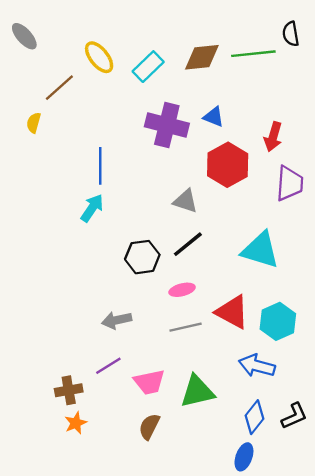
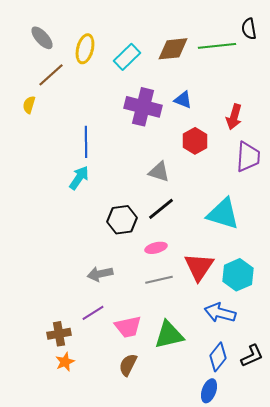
gray ellipse: (24, 36) -> (42, 38), moved
yellow ellipse: (99, 57) -> (85, 49), turned 52
red hexagon: (228, 165) -> (195, 141), size x0.7
red triangle: (232, 312) -> (199, 267), turned 36

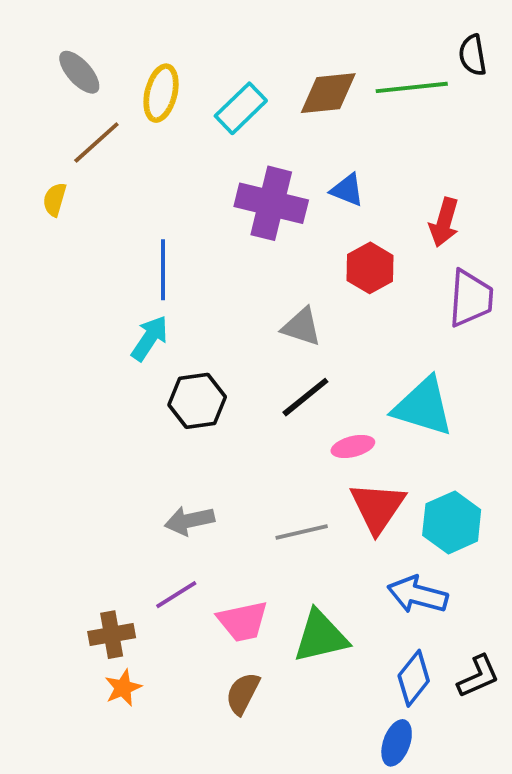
black hexagon: (122, 220) -> (197, 401), moved
pink ellipse: (156, 248) -> (353, 446), moved

